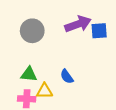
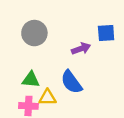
purple arrow: (78, 24) -> (81, 49), moved, size x0.7
blue semicircle: (67, 77) -> (71, 82), size x1.5

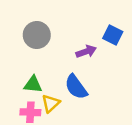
blue square: (106, 33) -> (113, 35), turned 30
yellow triangle: (48, 98) -> (51, 103), turned -42

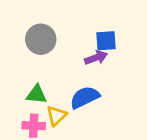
blue square: (113, 35) -> (106, 41), moved, turned -30
blue semicircle: (76, 87) -> (85, 97), turned 100

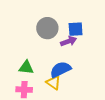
gray circle: (41, 39) -> (47, 28), moved
yellow triangle: (56, 116) -> (53, 83), moved, turned -42

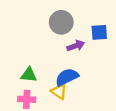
gray circle: (47, 28) -> (61, 22), moved
blue square: (76, 29) -> (99, 32), moved

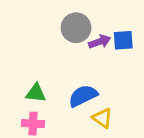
purple arrow: (76, 46) -> (100, 42), moved
yellow triangle: (59, 92) -> (102, 118), moved

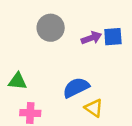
gray circle: (76, 28) -> (51, 28), moved
green triangle: (36, 93) -> (18, 81), moved

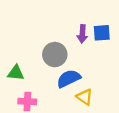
gray circle: (51, 28) -> (55, 55), moved
purple arrow: (91, 38) -> (82, 34), turned 114

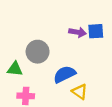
purple arrow: (82, 34) -> (77, 32), turned -84
gray circle: (55, 55) -> (38, 52), moved

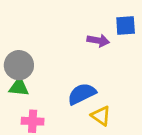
blue square: (96, 31) -> (126, 26), moved
gray circle: (38, 52) -> (19, 65), moved

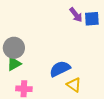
purple arrow: (98, 41) -> (76, 15), moved, turned 42
green triangle: (19, 87) -> (14, 64), turned -35

